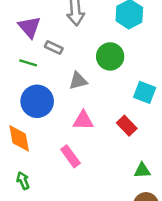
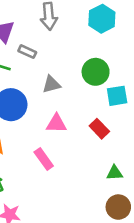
green circle: (110, 56) -> (96, 72), moved
cyan square: (145, 92) -> (117, 96), turned -30

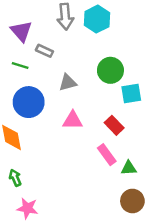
cyan hexagon: (102, 19) -> (97, 19), moved
pink rectangle: (44, 159) -> (107, 155), moved

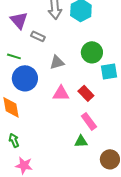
green line: (20, 65) -> (14, 56), moved
red rectangle: (114, 125) -> (86, 93), moved
green triangle: (129, 168) -> (81, 141), moved

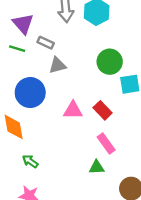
green line: (14, 56) -> (17, 49), moved
gray triangle: (57, 62) -> (57, 65), moved
green arrow: (14, 140) -> (30, 161), moved, turned -32

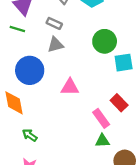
gray rectangle: (46, 43) -> (54, 23), moved
red rectangle: (103, 110) -> (119, 103), moved
green triangle: (97, 167) -> (102, 141), moved

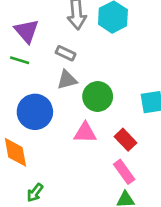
green circle: (105, 41) -> (98, 97), moved
red rectangle: (119, 103) -> (126, 140), moved
green arrow: (30, 135) -> (35, 193), turned -88

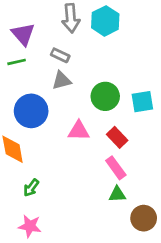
green line: (20, 60) -> (17, 62), turned -30
green circle: (98, 97) -> (105, 96), moved

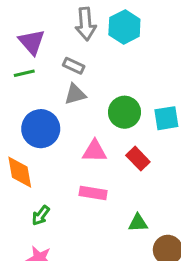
pink rectangle: (116, 168) -> (93, 193), moved, turned -45

